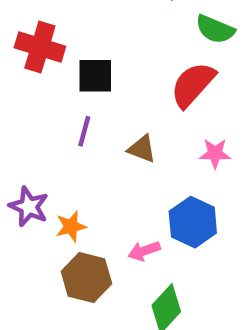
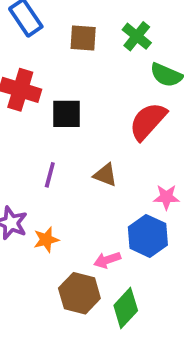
purple line: (84, 131) -> (50, 175), moved
pink star: (215, 153) -> (166, 197), moved
brown hexagon: (86, 277) -> (79, 293), moved

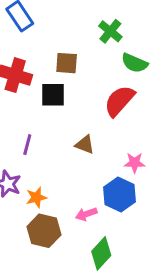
brown square: (83, 38) -> (67, 63), moved
purple line: (50, 175) -> (27, 145), moved
brown hexagon: (79, 293) -> (44, 231), moved

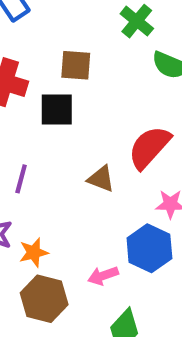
red semicircle: (119, 101) -> (149, 147), moved

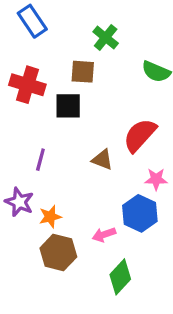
green cross: (137, 21) -> (106, 37), moved

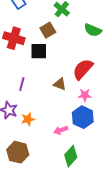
brown square: (83, 72) -> (48, 30), turned -35
pink star: (156, 179) -> (85, 95), moved
brown hexagon: (58, 252) -> (18, 152), moved

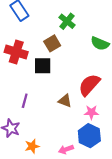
orange star: (28, 119) -> (32, 146), moved

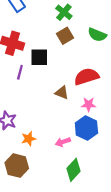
brown square: (52, 43) -> (65, 36), moved
red semicircle: (89, 85) -> (86, 77), turned 30
purple line: (25, 101) -> (20, 72), moved

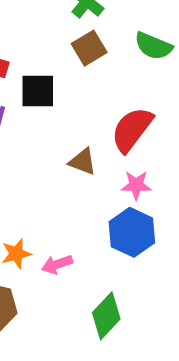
red semicircle: (86, 77) -> (132, 129), turned -35
pink arrow: (63, 142) -> (57, 264), moved

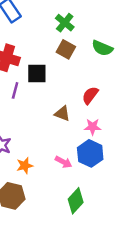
brown square: (89, 48) -> (66, 49), turned -30
red semicircle: (132, 129) -> (90, 95), size x0.7
pink arrow: (57, 264) -> (64, 162), moved, turned -133

